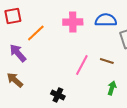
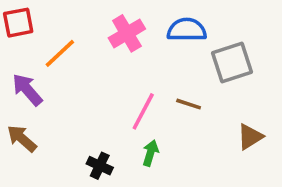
pink cross: (73, 22) -> (127, 33), turned -30
green arrow: (112, 88) -> (150, 153), moved

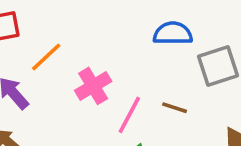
pink cross: (127, 33) -> (93, 86), moved

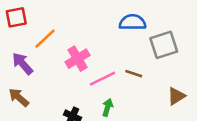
pink line: (129, 115) -> (103, 79), turned 36

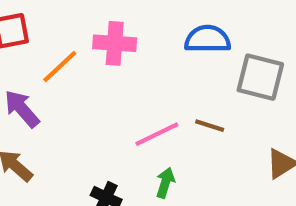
gray square: (164, 45) -> (260, 77), turned 32
pink cross: (78, 59) -> (115, 43), moved, turned 35

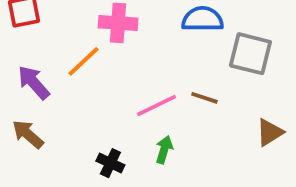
orange line: (60, 67) -> (84, 61), moved

